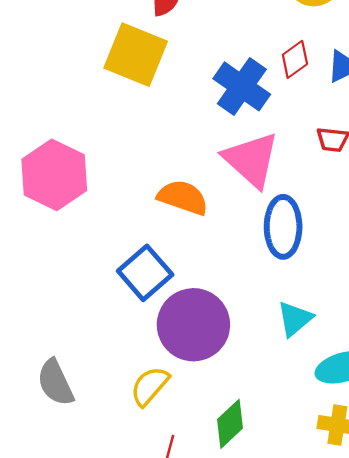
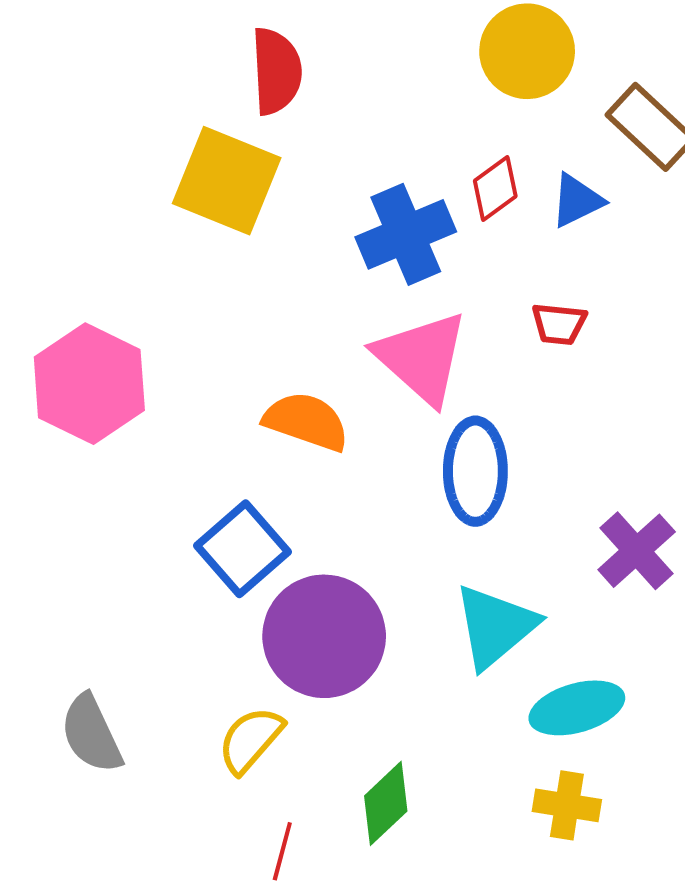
blue cross: (242, 86) -> (406, 234), turned 32
cyan triangle: (295, 319) -> (495, 626), size x1.4

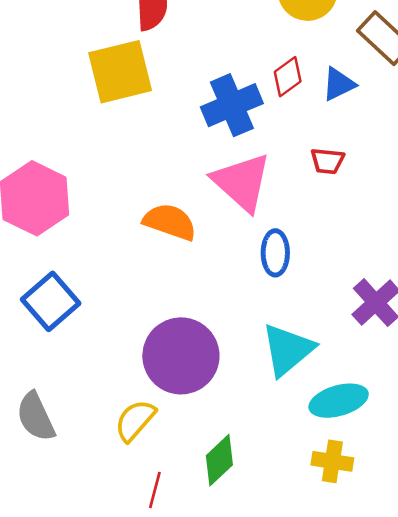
yellow square: (227, 181) -> (120, 72), turned -36
blue ellipse: (475, 471) -> (275, 253), size x0.7
blue square: (243, 549) -> (51, 301), moved

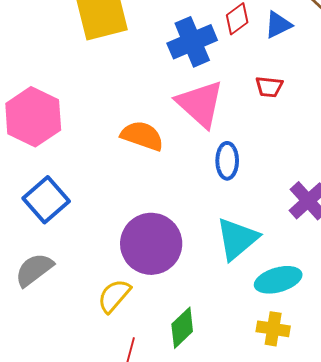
gray semicircle: (36, 417) -> (34, 270), moved, turned 78

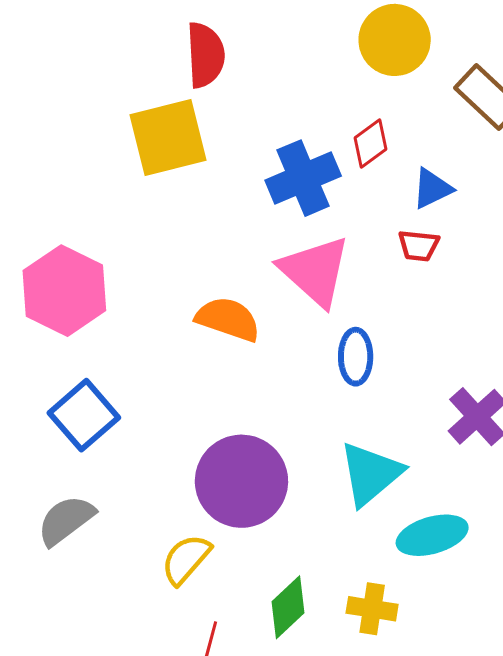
blue triangle: (278, 25) -> (432, 189), moved
yellow cross: (273, 329) -> (372, 609), moved

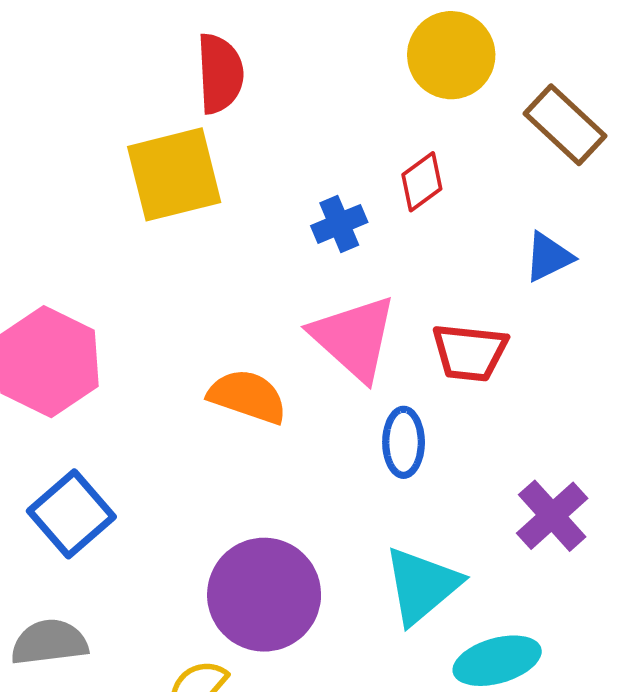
blue cross: (303, 178) -> (339, 224), size x0.6
blue triangle: (432, 189) -> (548, 257), moved
red trapezoid: (419, 246) -> (470, 352), moved, size x1.5
gray semicircle: (66, 520) -> (49, 642), turned 30

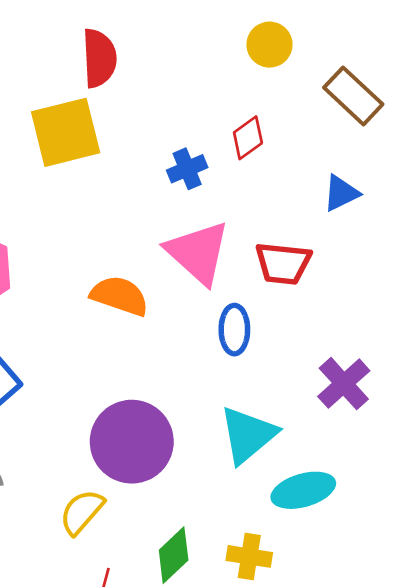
yellow circle: (451, 55) -> (270, 45), size x0.7

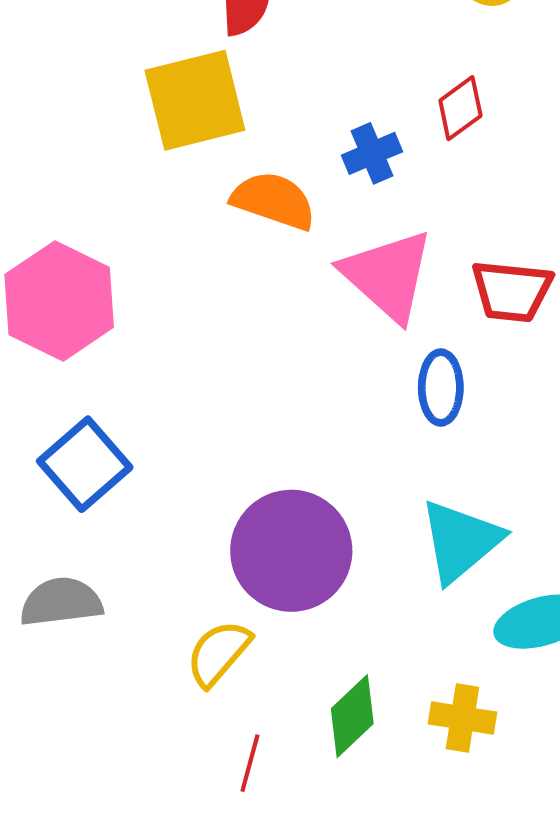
orange semicircle: (120, 296) -> (274, 201), moved

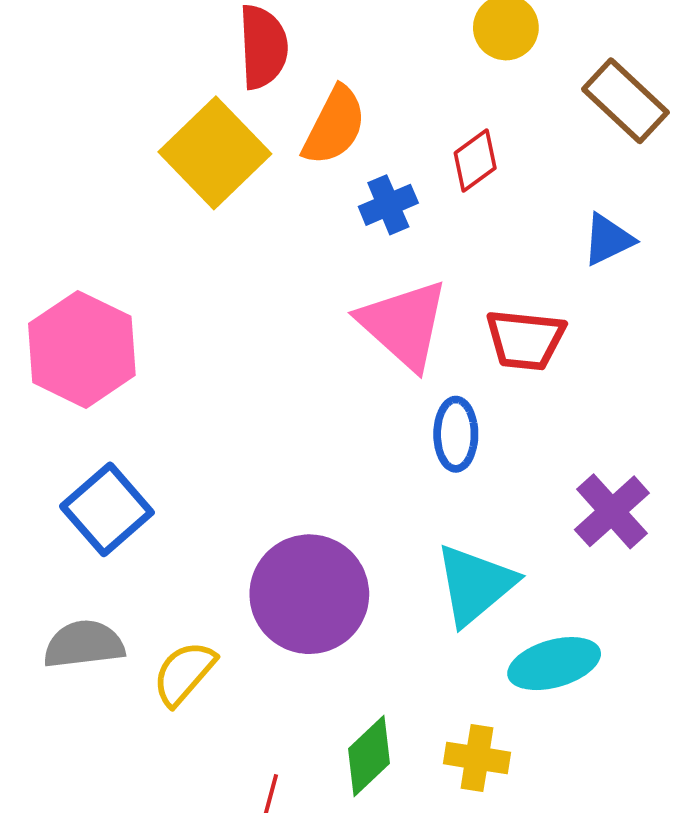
yellow square: (195, 100) -> (215, 153), turned -30
orange semicircle: (274, 201) -> (334, 126), moved, turned 98
yellow semicircle: (219, 653) -> (184, 673), moved

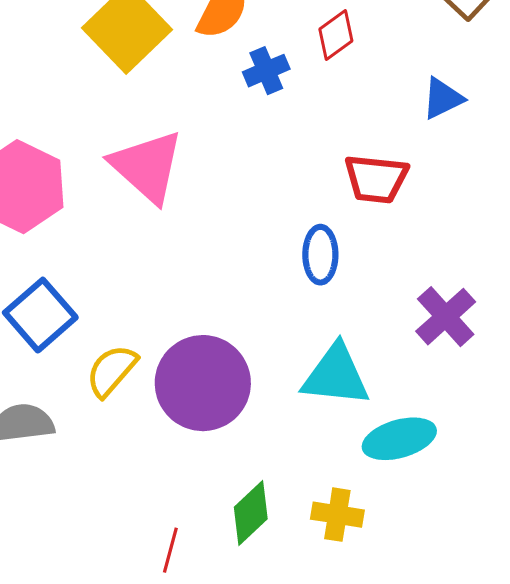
pink triangle: (404, 324) -> (147, 166), moved
cyan triangle: (475, 585) -> (336, 375), turned 46
yellow semicircle: (184, 673) -> (112, 371), moved

